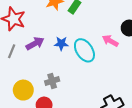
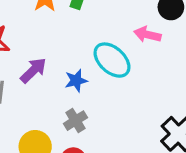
blue star: (61, 43) -> (76, 81), moved

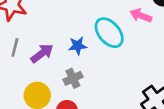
purple arrow: (33, 70) -> (42, 53), moved

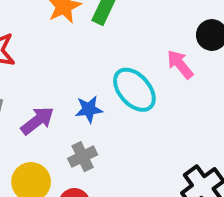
pink arrow: (141, 16) -> (180, 64), turned 30

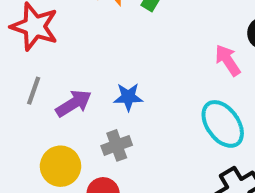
cyan ellipse: (134, 90) -> (223, 124), moved

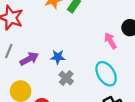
gray cross: (117, 145) -> (66, 78), moved, turned -32

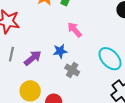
pink arrow: (110, 41) -> (75, 30), moved

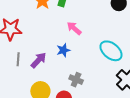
gray cross: (72, 70) -> (76, 80), moved

